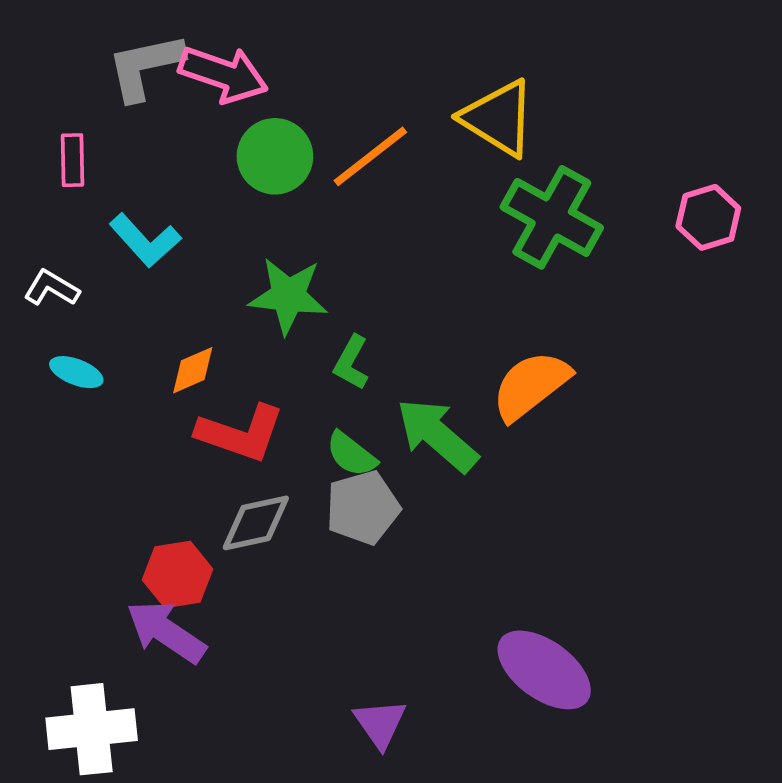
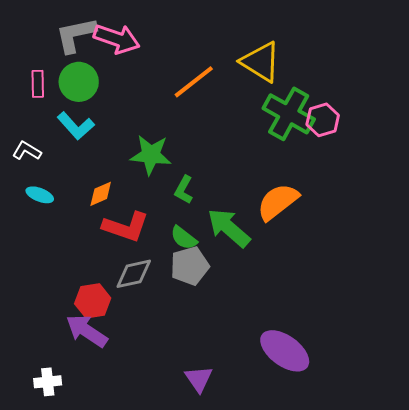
green circle: (275, 156) -> (79, 82), moved
pink hexagon: (708, 217) -> (323, 120), moved
white cross: (92, 729) -> (48, 382), size x0.6

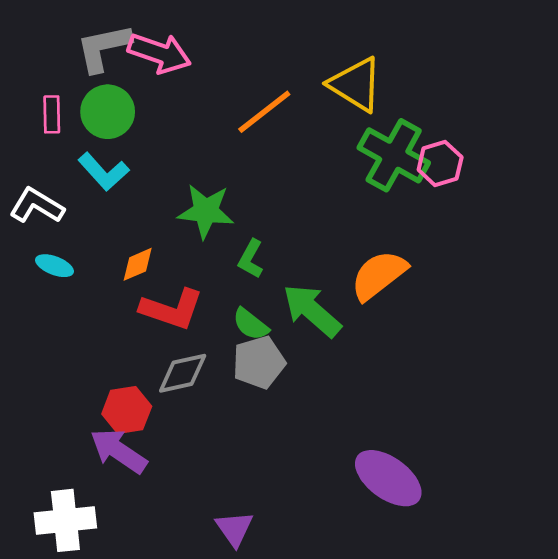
white L-shape: (27, 151) -> (37, 206), size x1.4
purple triangle: (199, 379) -> (234, 529), moved
white cross: (48, 382) -> (65, 520), size x1.6

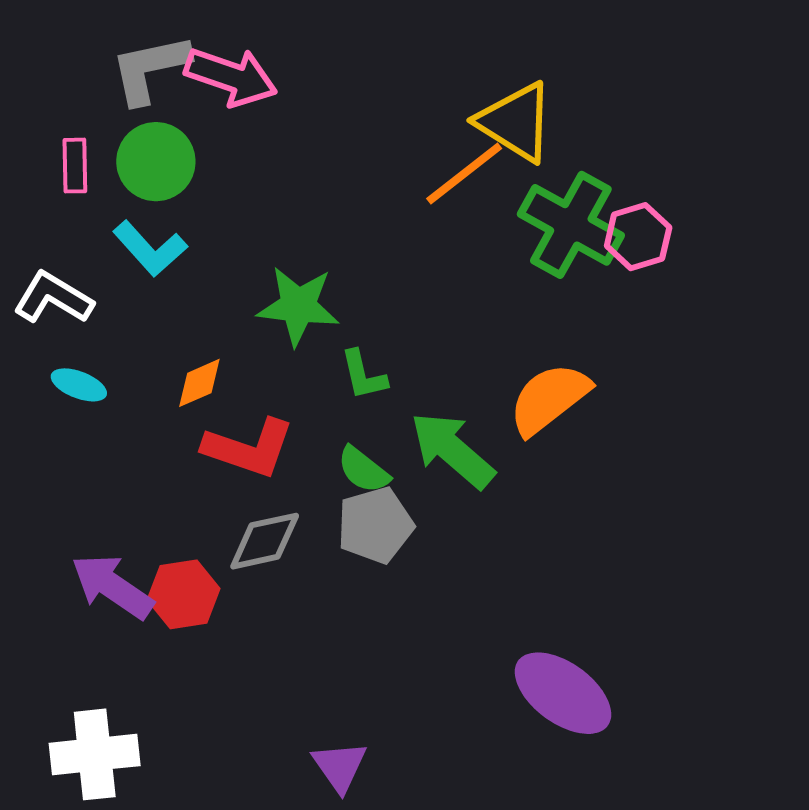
orange line: (264, 112) -> (464, 173), moved
green L-shape: (251, 259) -> (363, 375), turned -42
purple arrow: (119, 451) -> (112, 586), moved

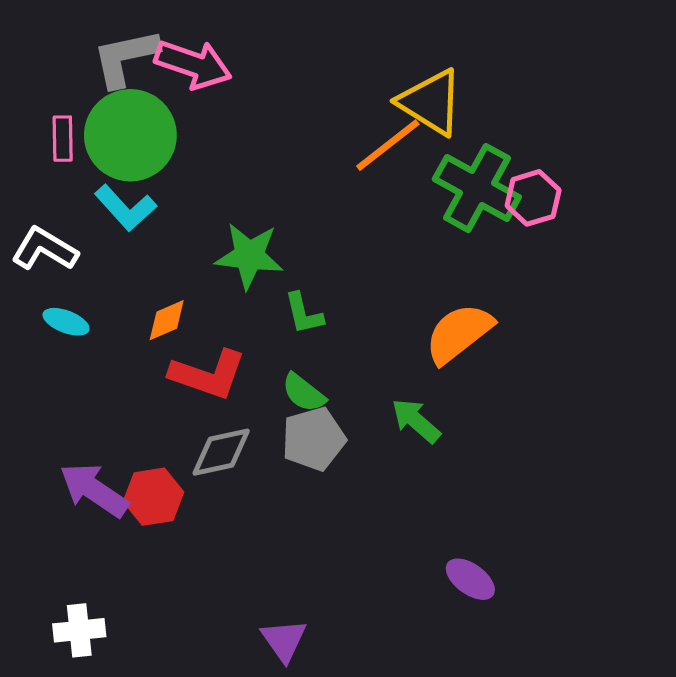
green circle: (156, 162) -> (130, 135), size x1.4
green arrow: (452, 450) -> (416, 421), moved, size x0.7
purple ellipse: (563, 693) -> (470, 579), size x0.6
white cross: (95, 754) -> (79, 630), size x0.7

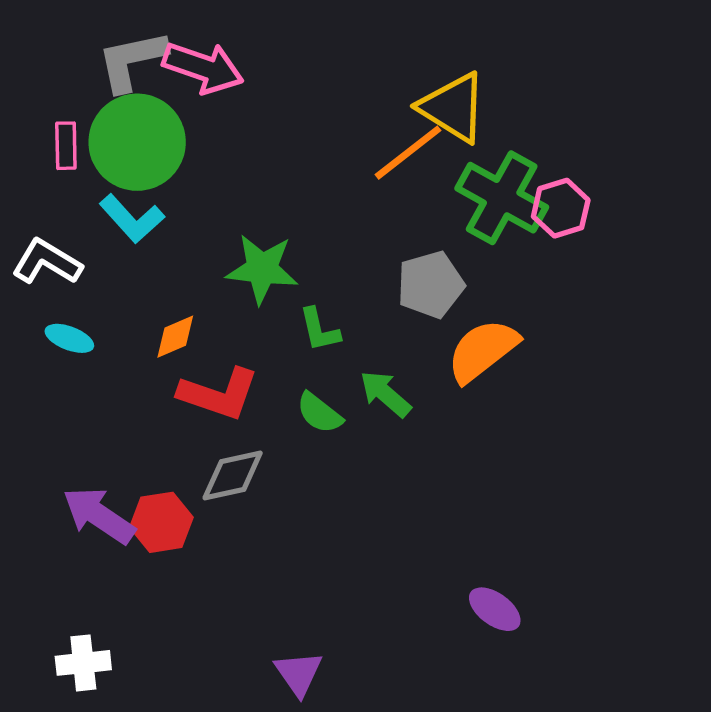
green arrow: (416, 421) -> (385, 394), moved
gray pentagon: (314, 439) -> (430, 285), moved

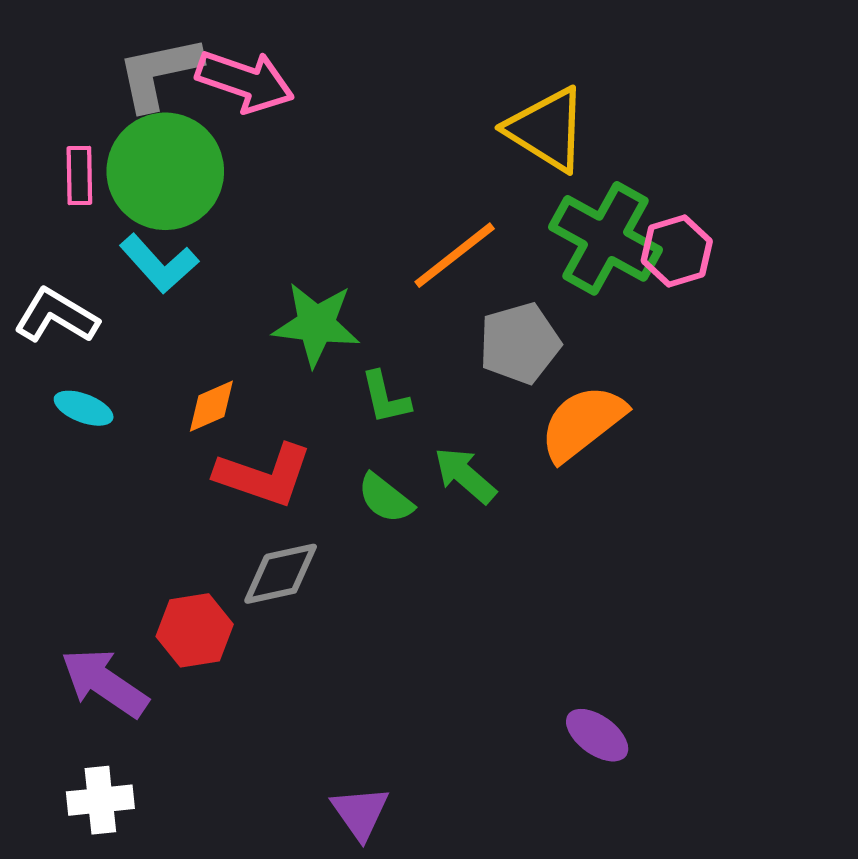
orange line: (408, 153) -> (455, 255), moved
purple arrow: (99, 515) -> (105, 683), moved

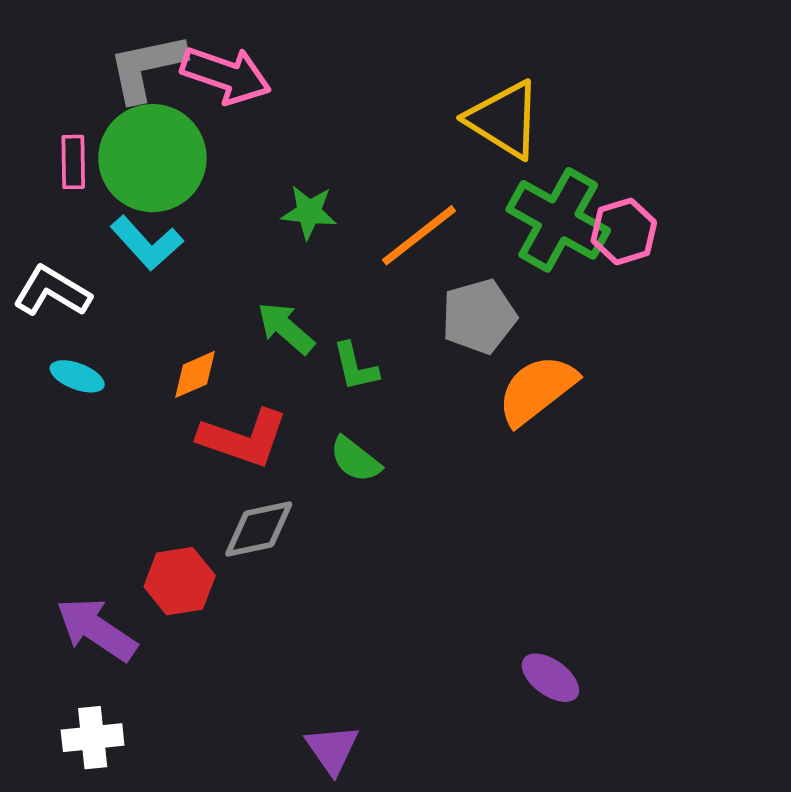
green star: (316, 324) -> (309, 212), moved, size x0.7
green arrow: (465, 475) -> (286, 328), moved

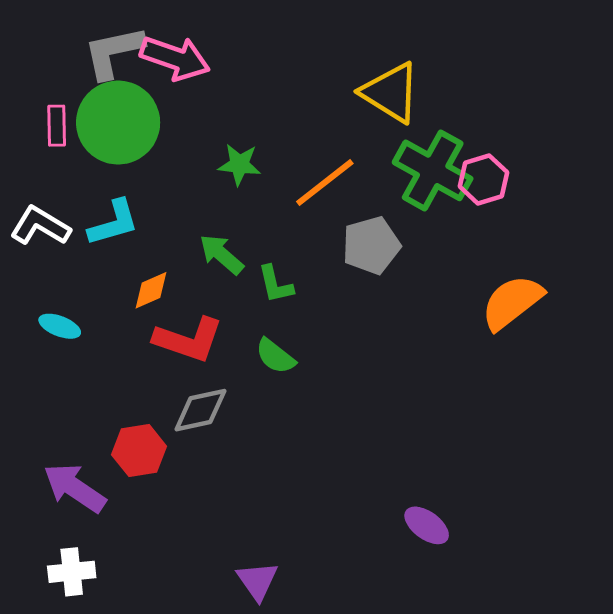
cyan L-shape: (147, 243) -> (114, 223), moved, turned -64
cyan ellipse: (77, 376) -> (60, 326), moved
orange semicircle: (537, 390) -> (512, 302), moved

